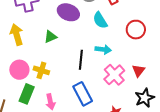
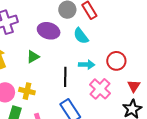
red circle: (136, 30) -> (116, 61), moved
red triangle: (138, 71) -> (134, 86), moved

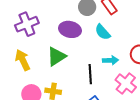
green triangle: (33, 57) -> (56, 56), size x1.5

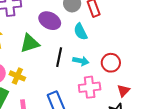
black line: (90, 74) -> (59, 57), moved
pink cross: (126, 83) -> (90, 87), turned 30

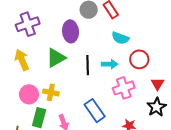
purple ellipse: (50, 21) -> (71, 31), turned 70
cyan semicircle: (81, 32) -> (120, 38), moved, turned -30

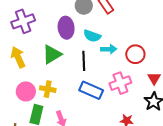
cyan semicircle: (120, 38) -> (92, 36), moved
cyan arrow: (110, 64) -> (109, 49), moved
blue rectangle: (95, 111) -> (91, 90), moved, turned -30

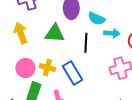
green triangle: (52, 54) -> (55, 33), turned 30
blue rectangle: (91, 90) -> (73, 73), moved, turned 30

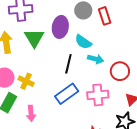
green triangle: (55, 33) -> (34, 38), moved, turned 45
blue rectangle: (73, 73) -> (67, 94), moved, turned 75

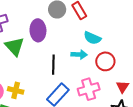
cyan semicircle: (83, 42) -> (92, 38), moved

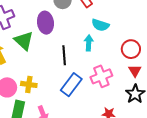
cyan arrow: (79, 55) -> (89, 43), turned -84
red circle: (105, 61) -> (131, 49), moved

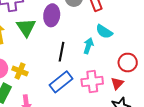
red triangle: (135, 71) -> (117, 83), moved

